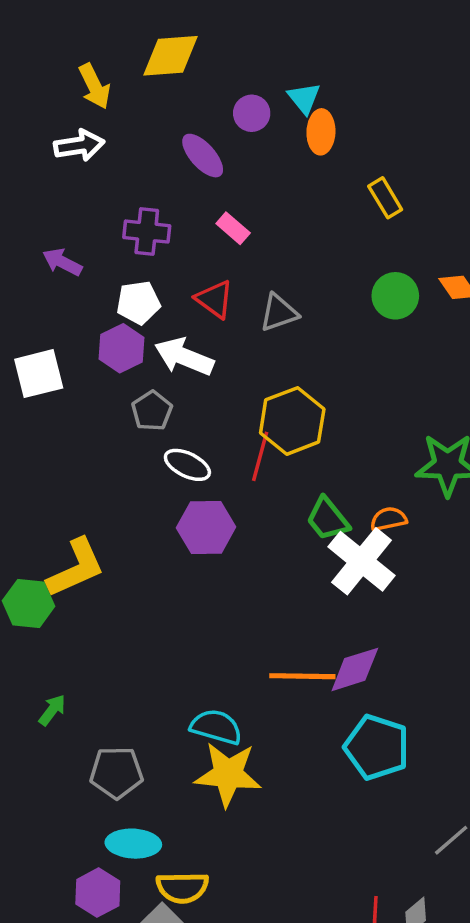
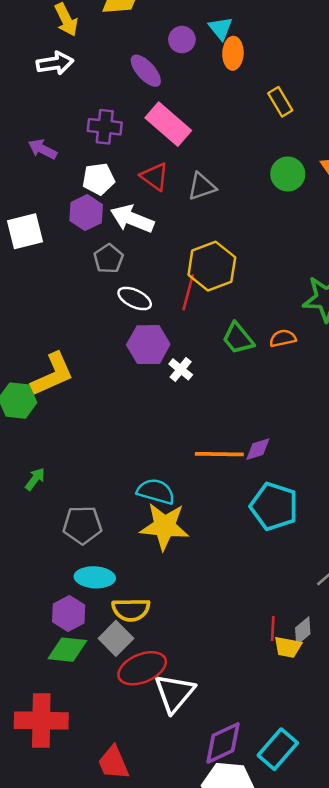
pink rectangle: (233, 228) -> (168, 124), size x1.8
white cross: (362, 561) -> (181, 369), moved, size x0.5
purple diamond: (355, 669) -> (258, 449), size x0.7

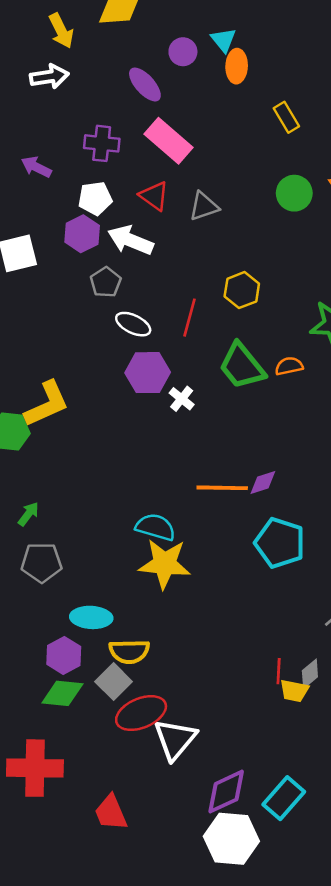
yellow hexagon: (212, 266) -> (242, 290), moved, size x0.7
green trapezoid: (238, 338) -> (242, 366), size x1.4
gray pentagon: (82, 525) -> (42, 562), moved

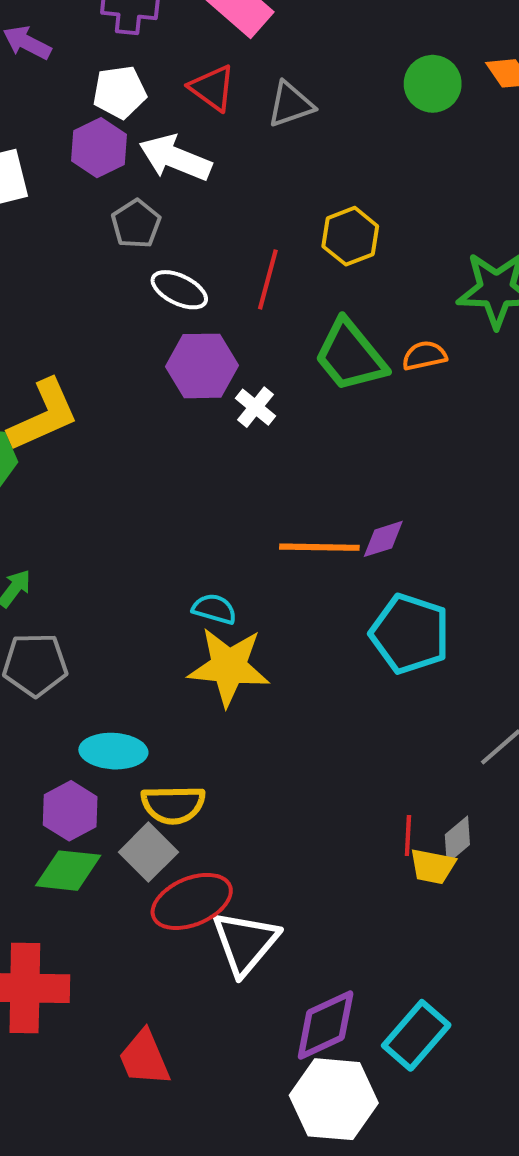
cyan semicircle: (155, 527) -> (214, 609), size x0.7

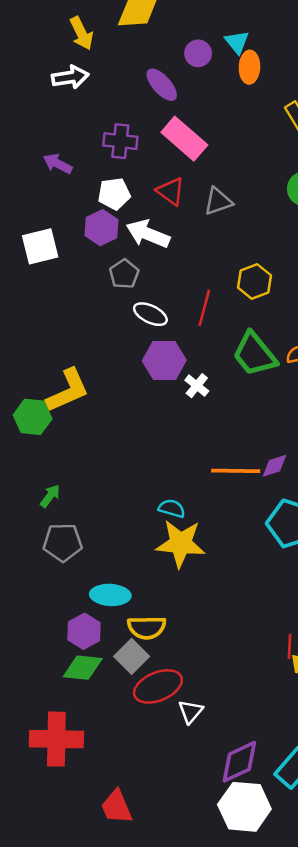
white triangle: (245, 943) -> (191, 712), size x0.6
red trapezoid: (144, 1058) -> (117, 807), moved

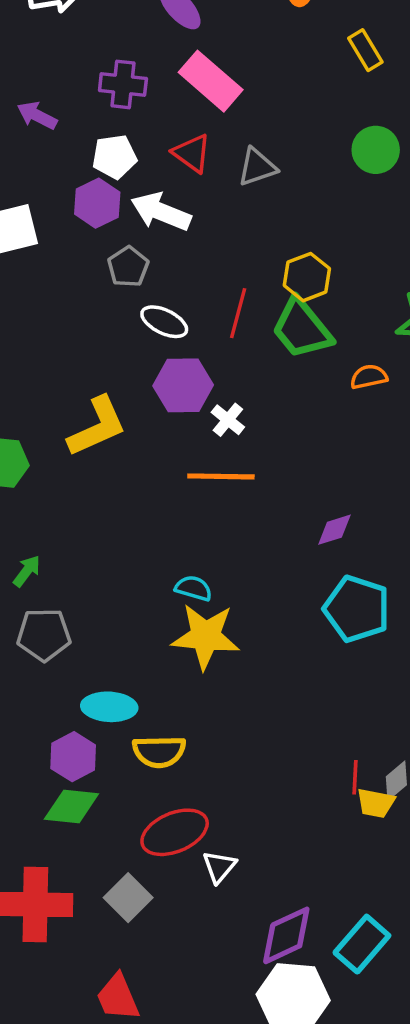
green trapezoid: (254, 354) -> (302, 329), moved
yellow L-shape: (68, 391) -> (97, 427), moved
orange line: (236, 471) -> (221, 476), moved
gray square: (132, 656) -> (128, 898), moved

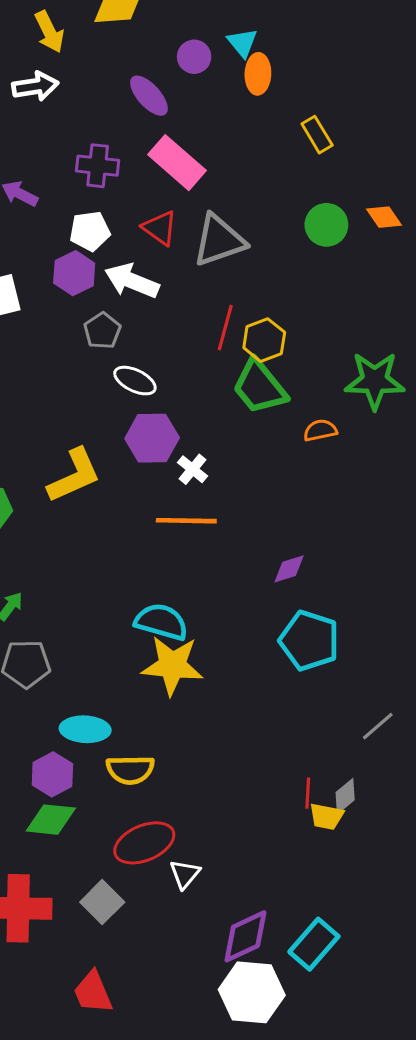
gray triangle: (257, 167) -> (219, 240), size x1.5
red line: (238, 313) -> (225, 328), moved
cyan semicircle: (193, 588) -> (161, 622), size x1.6

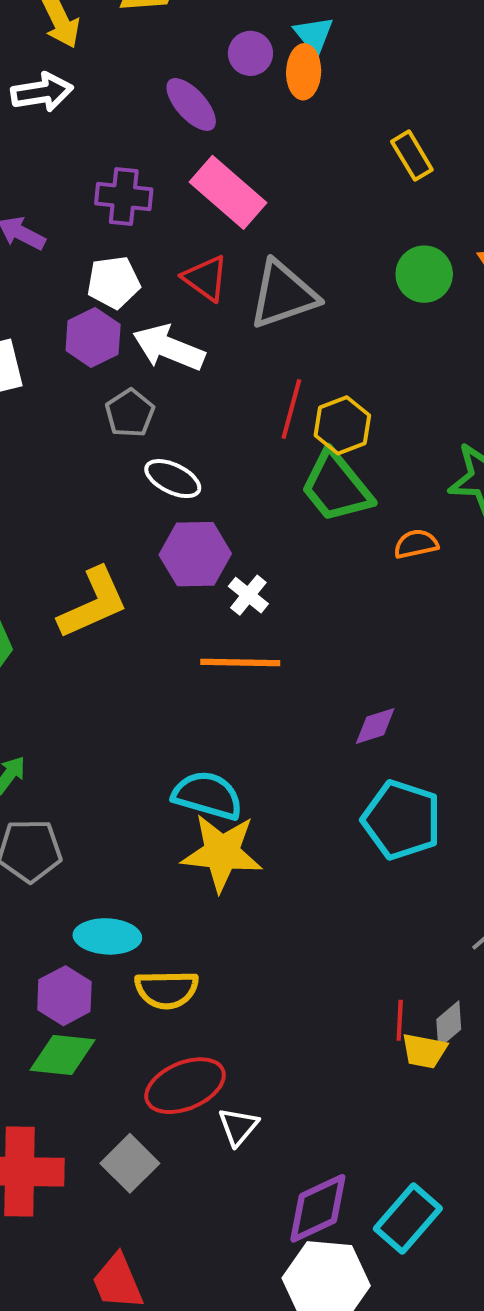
orange ellipse: (258, 74) -> (304, 72), moved

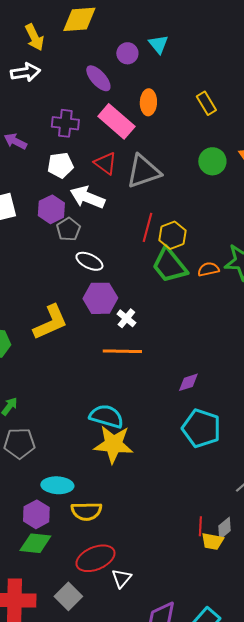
orange ellipse: (304, 72) -> (148, 102), moved
purple hexagon: (93, 337) -> (51, 209), moved
orange semicircle: (416, 544) -> (208, 269), moved

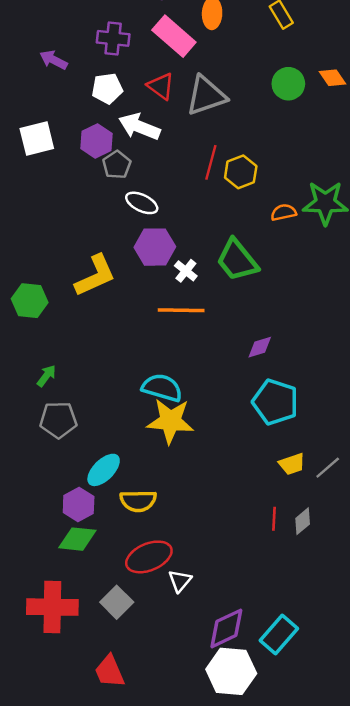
green trapezoid: (169, 265) -> (237, 260), moved
cyan ellipse: (57, 485) -> (104, 470), turned -48
yellow trapezoid: (212, 541) -> (292, 464), moved, turned -30

